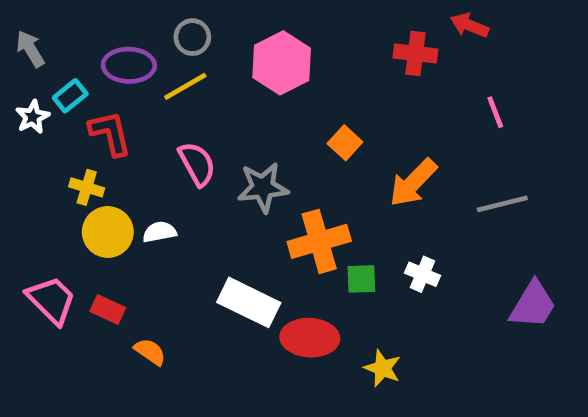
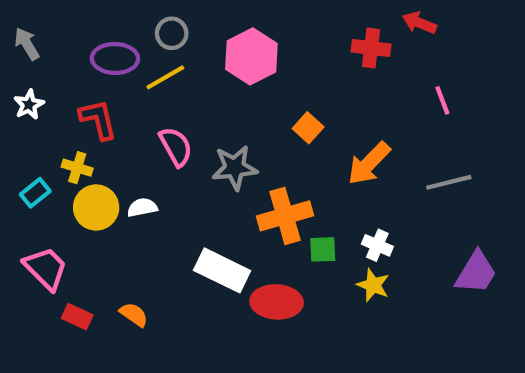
cyan rectangle: (70, 96) -> (35, 193), moved
red rectangle: (108, 309) -> (77, 317), moved
yellow star: (383, 368) -> (373, 285), moved

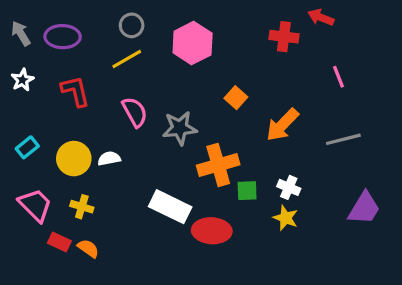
purple ellipse: (115, 58) -> (63, 37), moved
yellow cross: (77, 168) -> (82, 207), moved
orange semicircle: (134, 315) -> (88, 248), moved

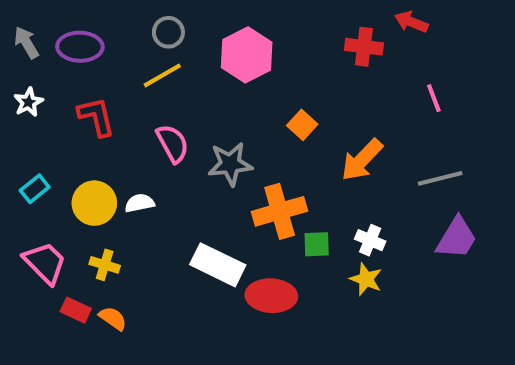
purple trapezoid: (364, 208) -> (457, 238), moved

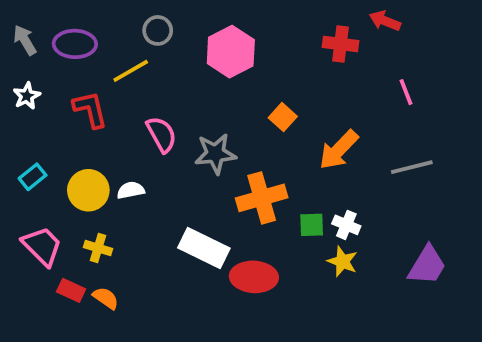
yellow line: (162, 75) -> (131, 71), moved
purple trapezoid: (457, 238) -> (427, 265), moved
green square: (317, 244) -> (312, 225), moved

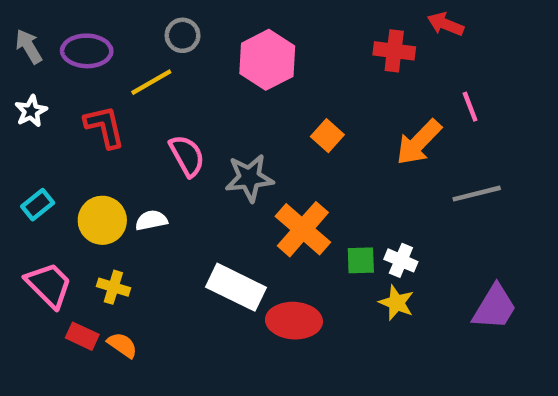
orange arrow: (339, 150) -> (419, 142), moved
orange cross: (262, 198) -> (303, 229), turned -33

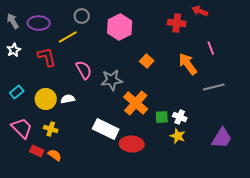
orange arrow: (419, 142) -> (188, 64), turned 100

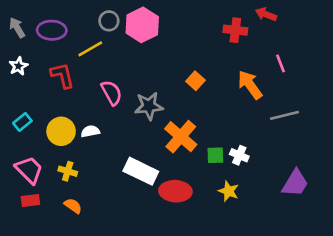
pink hexagon: (120, 27) -> (142, 25), moved
yellow star: (178, 136) -> (229, 191), moved
red rectangle: (37, 151) -> (30, 200), moved, turned -32

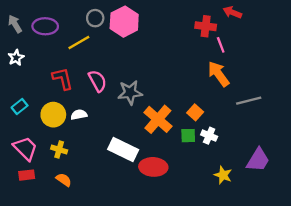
pink line: (281, 63) -> (221, 45), moved
red L-shape: (62, 75) -> (63, 79), moved
orange square: (195, 81) -> (195, 112), moved
yellow star: (229, 191) -> (223, 175), moved

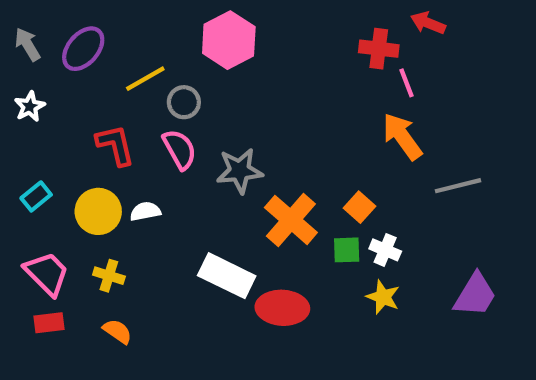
gray circle: (95, 18) -> (184, 102), moved
purple ellipse: (45, 26) -> (83, 49), turned -50
yellow star: (223, 175) -> (383, 297), moved

